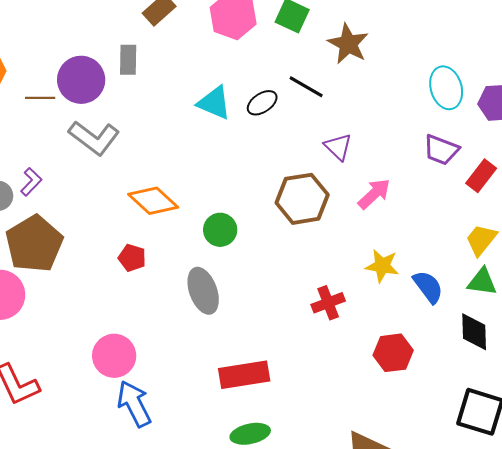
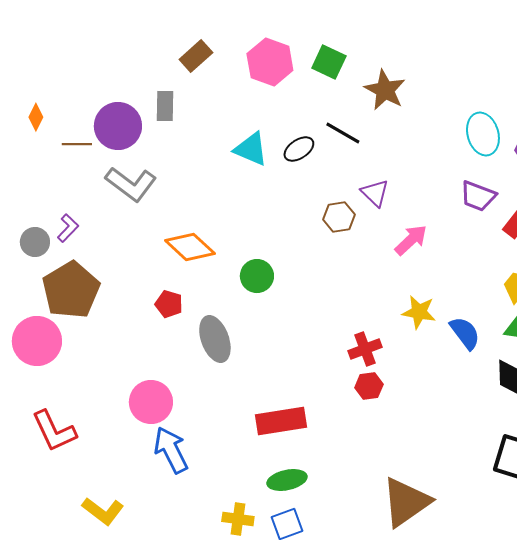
brown hexagon: (302, 199) -> (339, 217), moved, size x0.6
gray ellipse: (203, 291) -> (215, 339), moved
red hexagon: (393, 353) -> (369, 386), moved, size x0.7

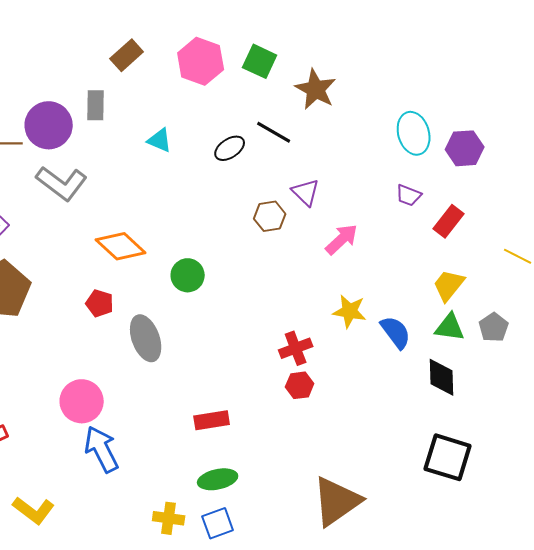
cyan triangle: (251, 149) -> (160, 140), moved, size x0.7
purple trapezoid: (478, 196) -> (409, 195), size x0.7
red rectangle: (281, 421) -> (212, 420), size x0.7

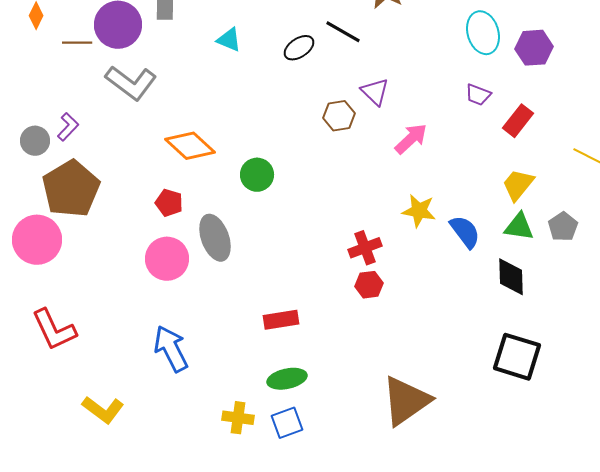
pink circle: (82, 401) -> (167, 259), moved

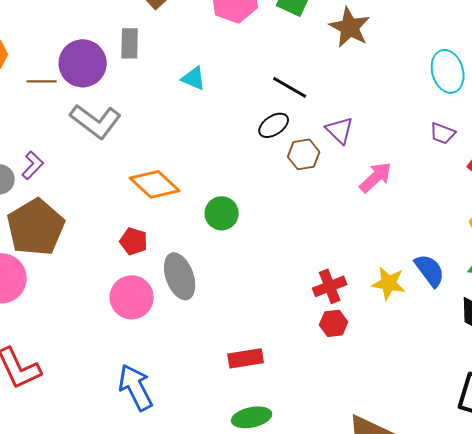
black line: (343, 32) -> (290, 87), moved
black ellipse: (299, 48) -> (274, 125), moved
yellow star: (419, 211) -> (389, 283), moved

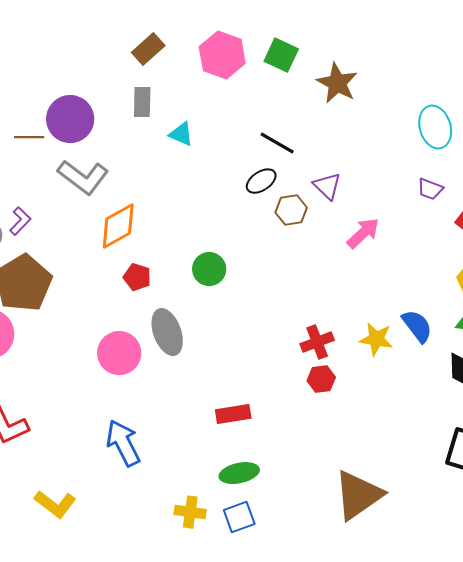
gray rectangle: (130, 43) -> (142, 102), moved
orange diamond: (155, 184) -> (118, 226), moved, turned -72
red pentagon: (134, 241) -> (137, 277), moved

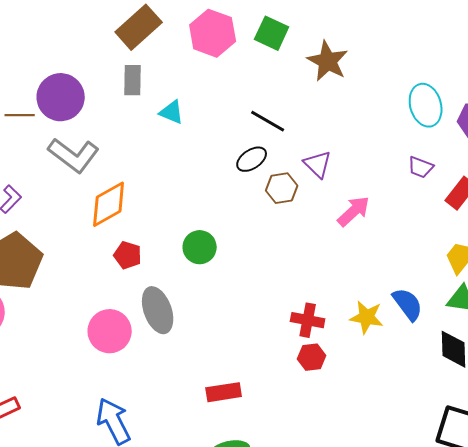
brown rectangle: (148, 49) -> (139, 27), size x1.4
red cross: (317, 342) -> (308, 320), turned 32

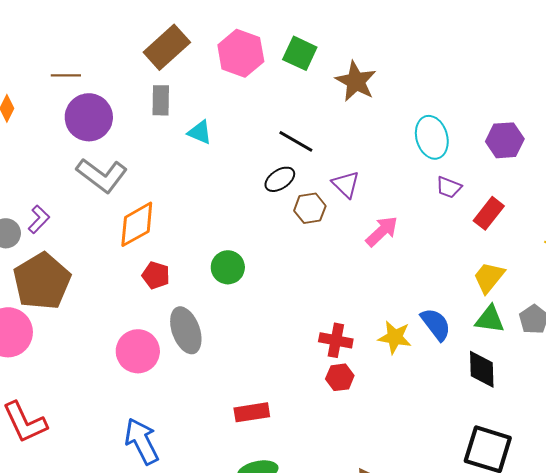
cyan ellipse: (426, 105) -> (432, 137), moved
brown line: (20, 115) -> (66, 75), moved

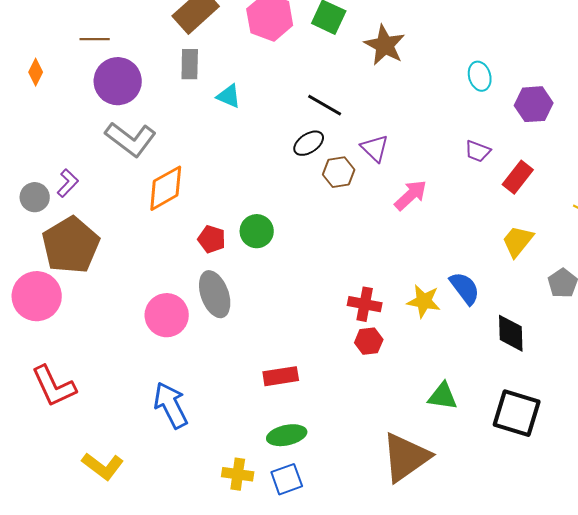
cyan ellipse: (432, 137) -> (480, 76), moved, size x0.7
red pentagon: (156, 275) -> (212, 239), moved
green triangle: (490, 319) -> (443, 396), moved

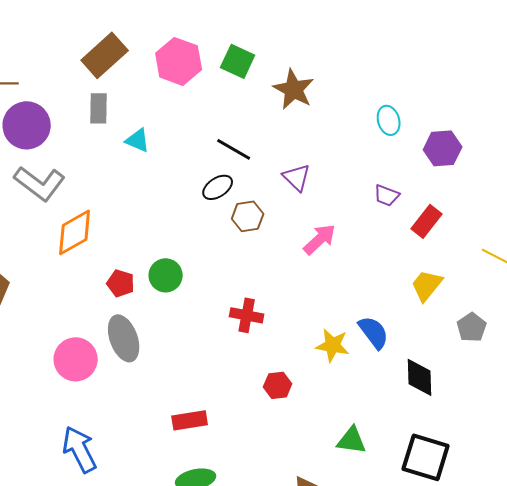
purple triangle: (375, 148) -> (297, 177), moved
red cross: (365, 304) -> (247, 315), moved

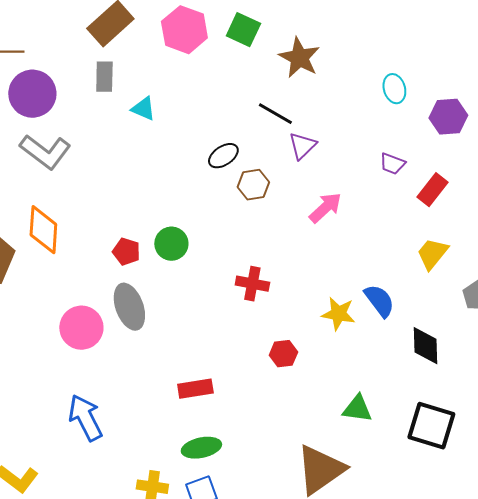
black line: (234, 149) -> (275, 114), moved
purple triangle: (297, 177) -> (302, 146), turned 32
orange diamond: (75, 232) -> (43, 230), moved, turned -57

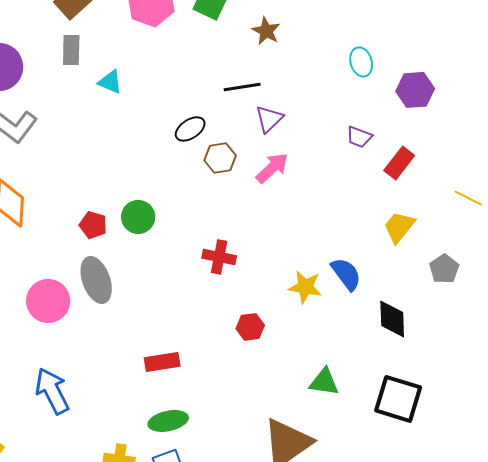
brown star: (299, 58) -> (266, 31), size x0.7
black line: (275, 114) -> (242, 87), turned -39
pink arrow: (325, 208) -> (272, 168), moved

